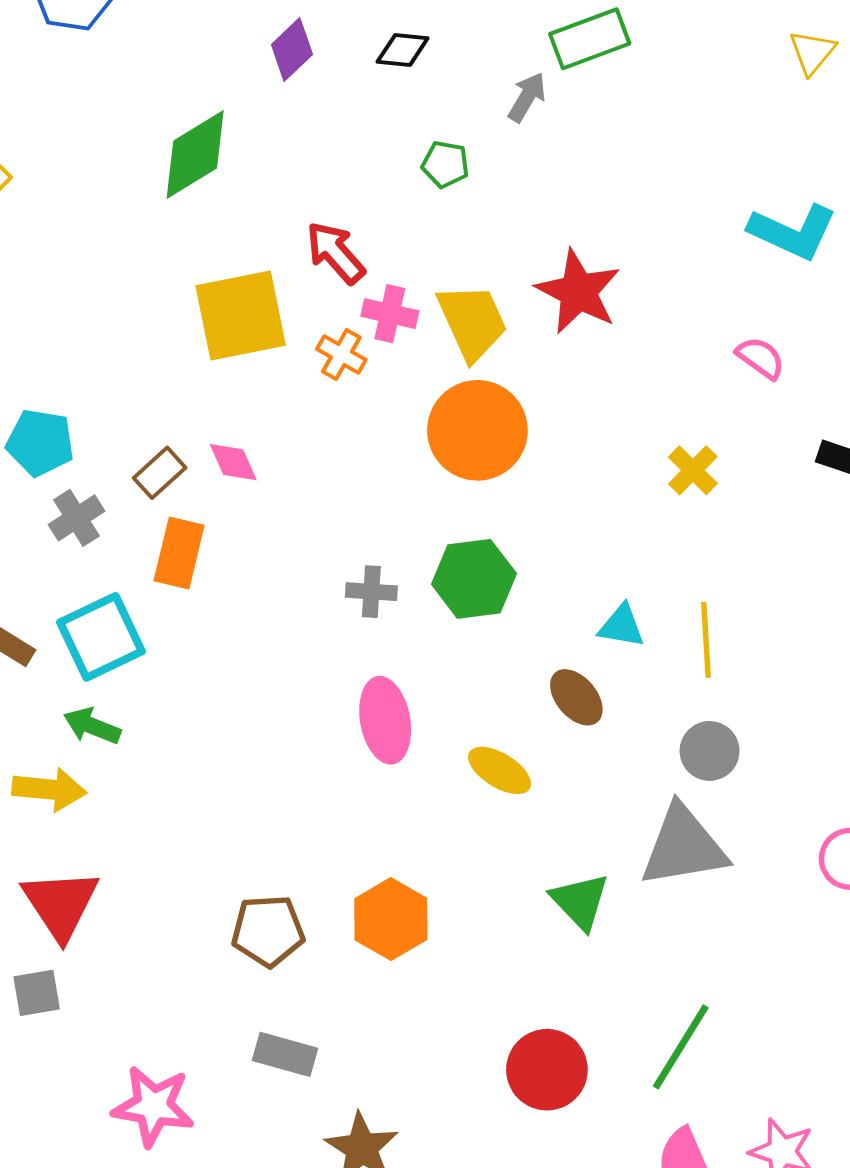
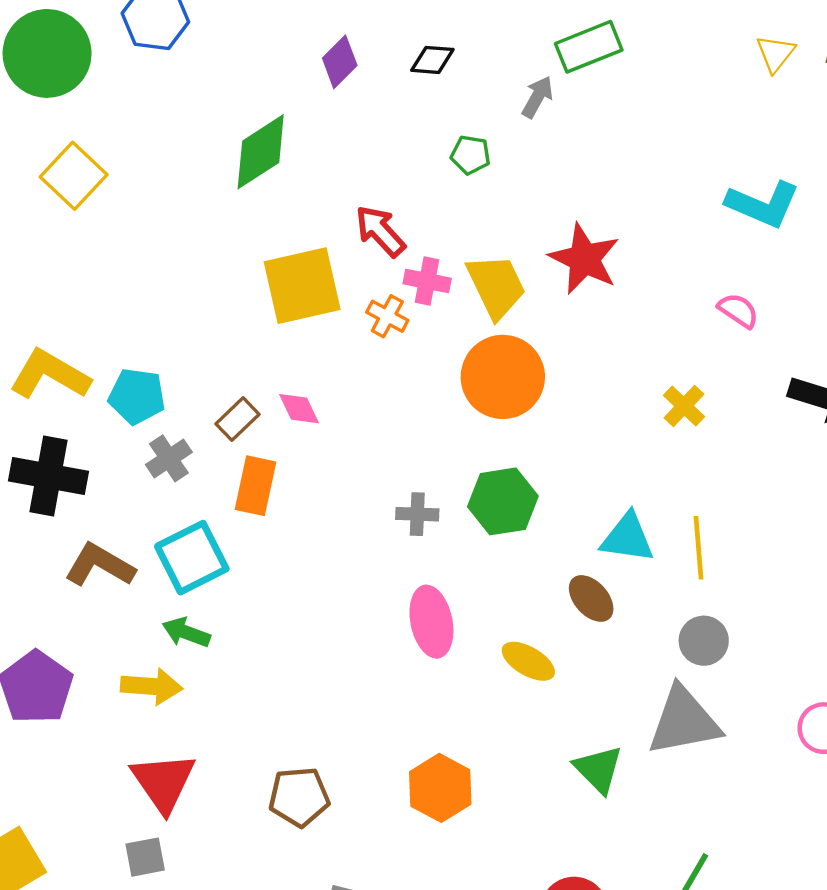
cyan triangle: (622, 626) -> (627, 538), size x1.4
brown pentagon: (268, 931) -> (299, 797), moved

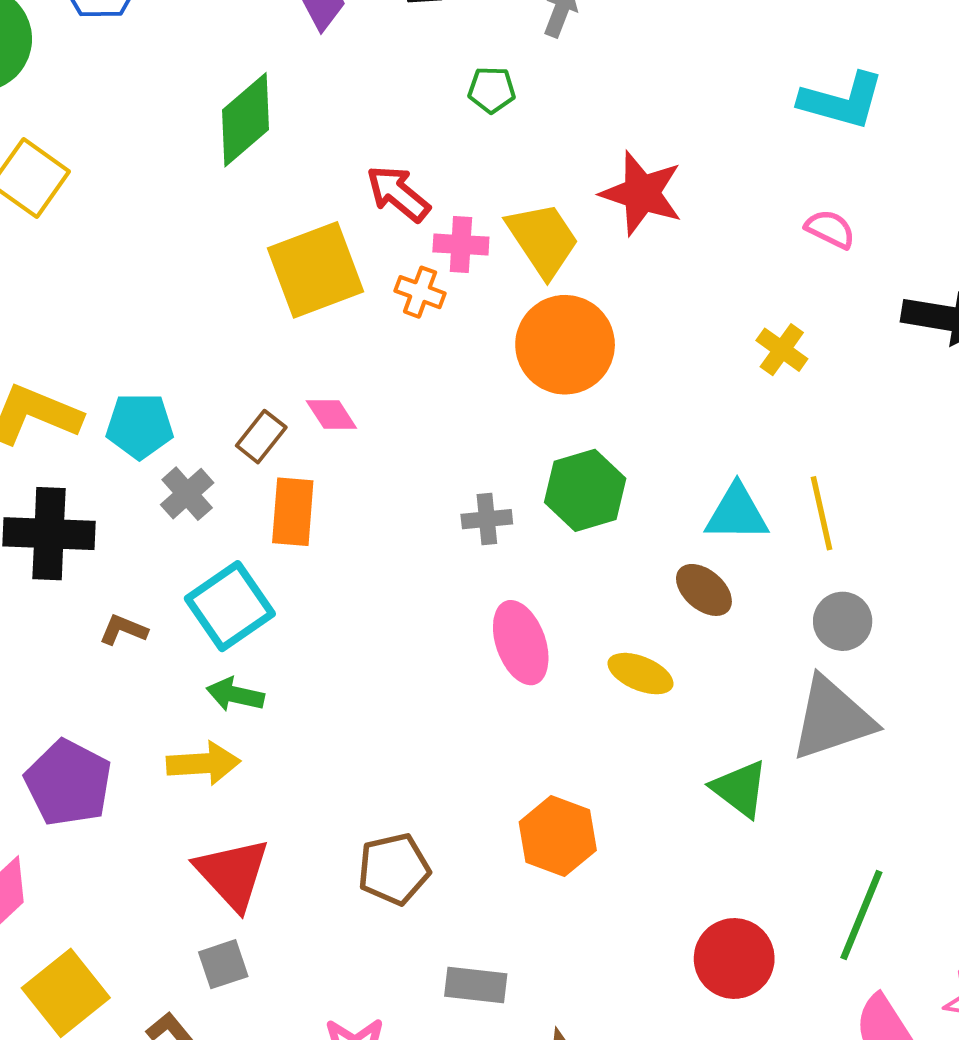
brown L-shape: (100, 565) -> (123, 630), size x0.6

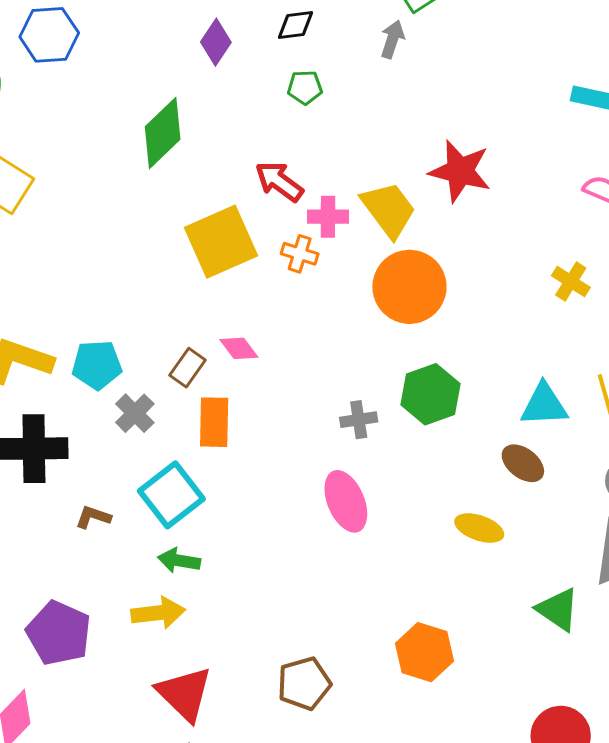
green pentagon: (492, 90) -> (305, 87), moved
pink ellipse: (521, 643) -> (346, 501), moved

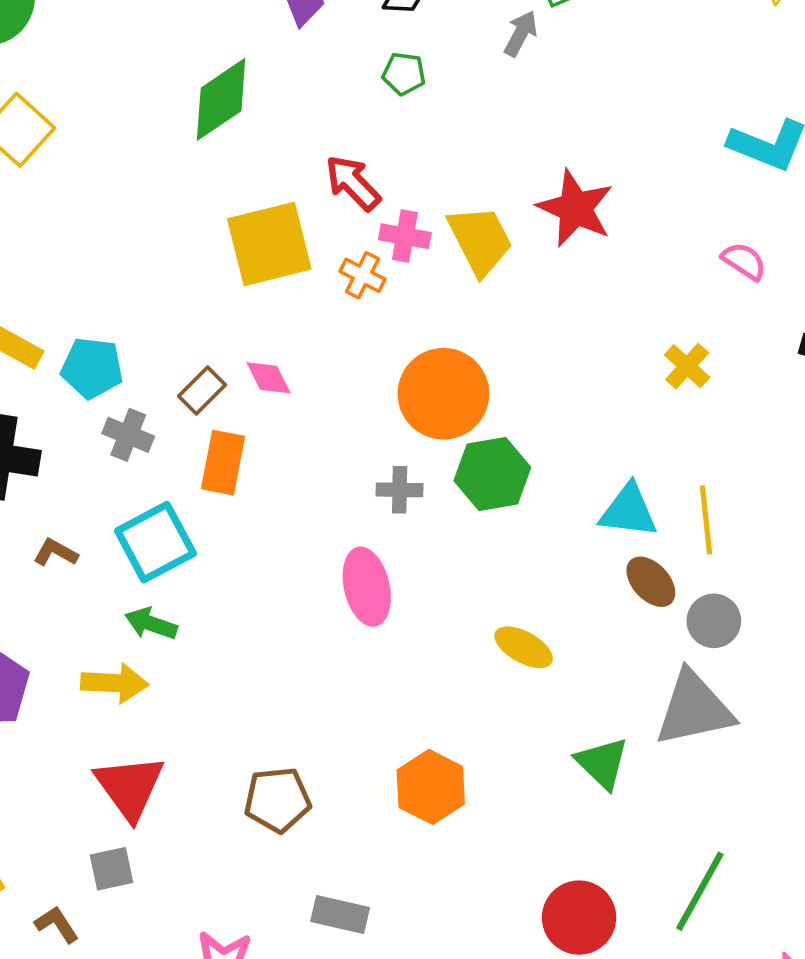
orange circle: (409, 287) -> (443, 394), moved
gray cross: (135, 413) -> (128, 435), turned -33
brown ellipse: (523, 463) -> (651, 582), moved

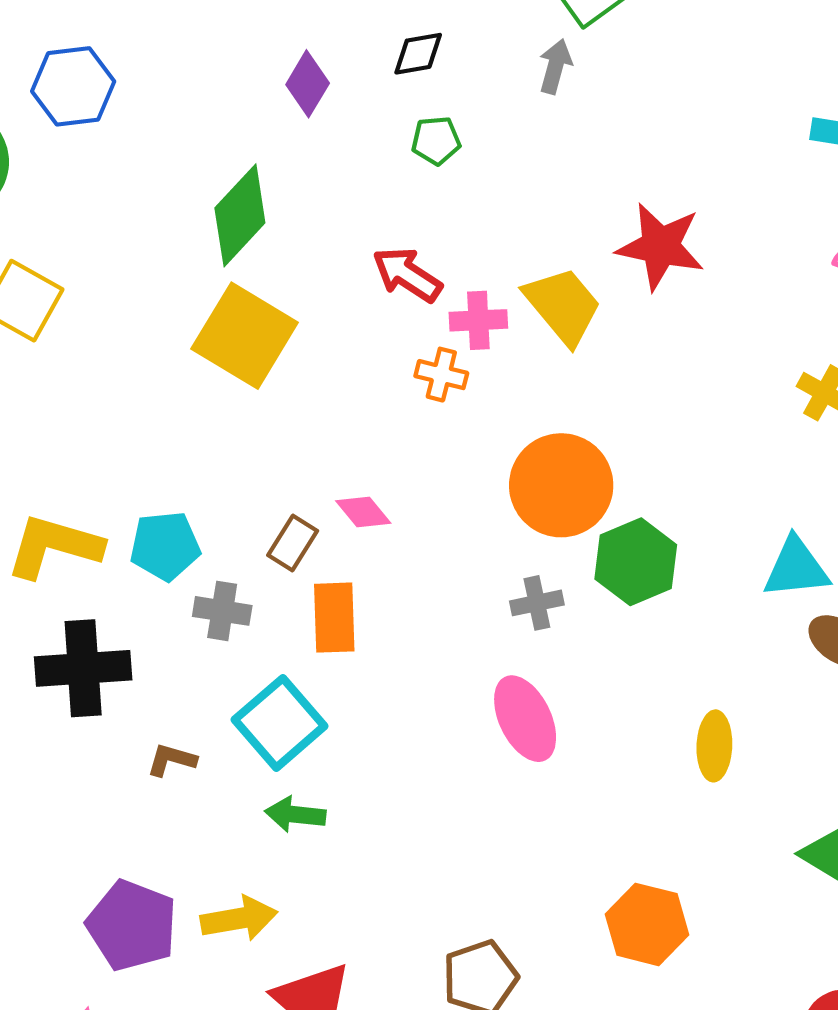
yellow square: (269, 244) -> (245, 336), moved, turned -32
yellow ellipse: (524, 647) -> (714, 746), turned 76
yellow arrow: (115, 683) -> (239, 919), moved

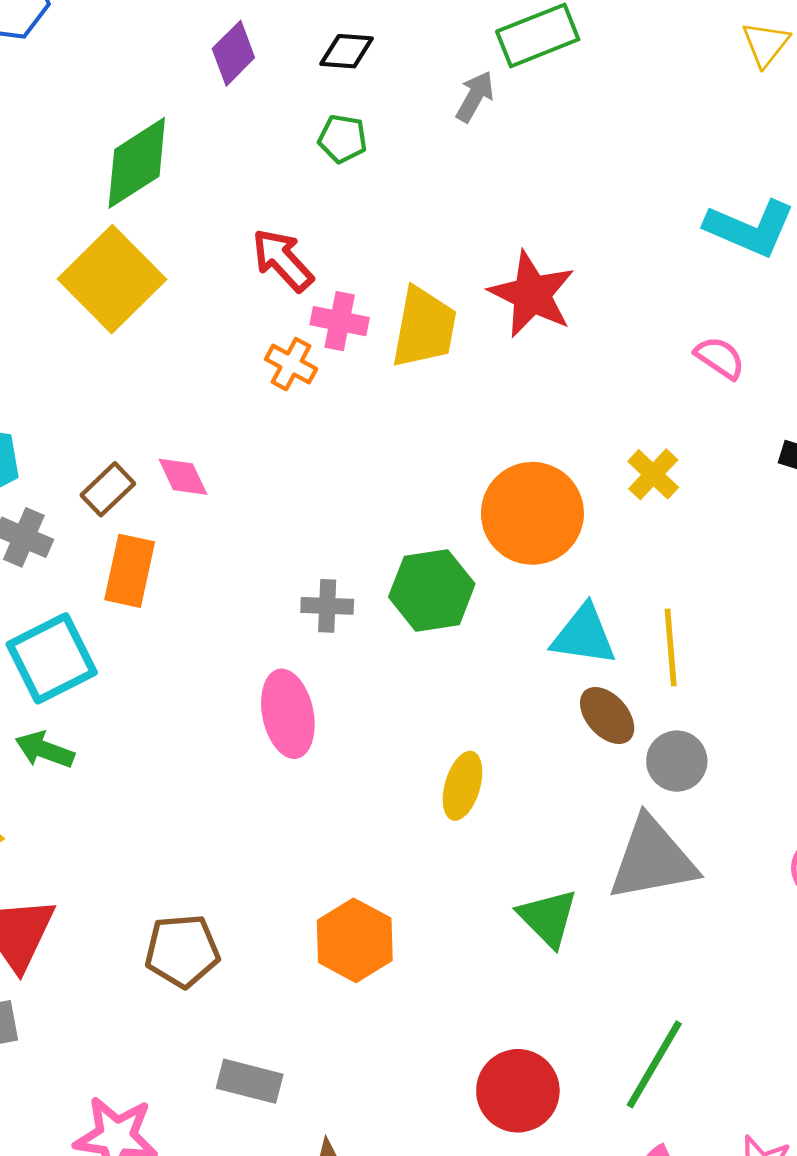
yellow trapezoid: (563, 306) -> (424, 328), turned 36
orange circle: (561, 485) -> (532, 513), moved

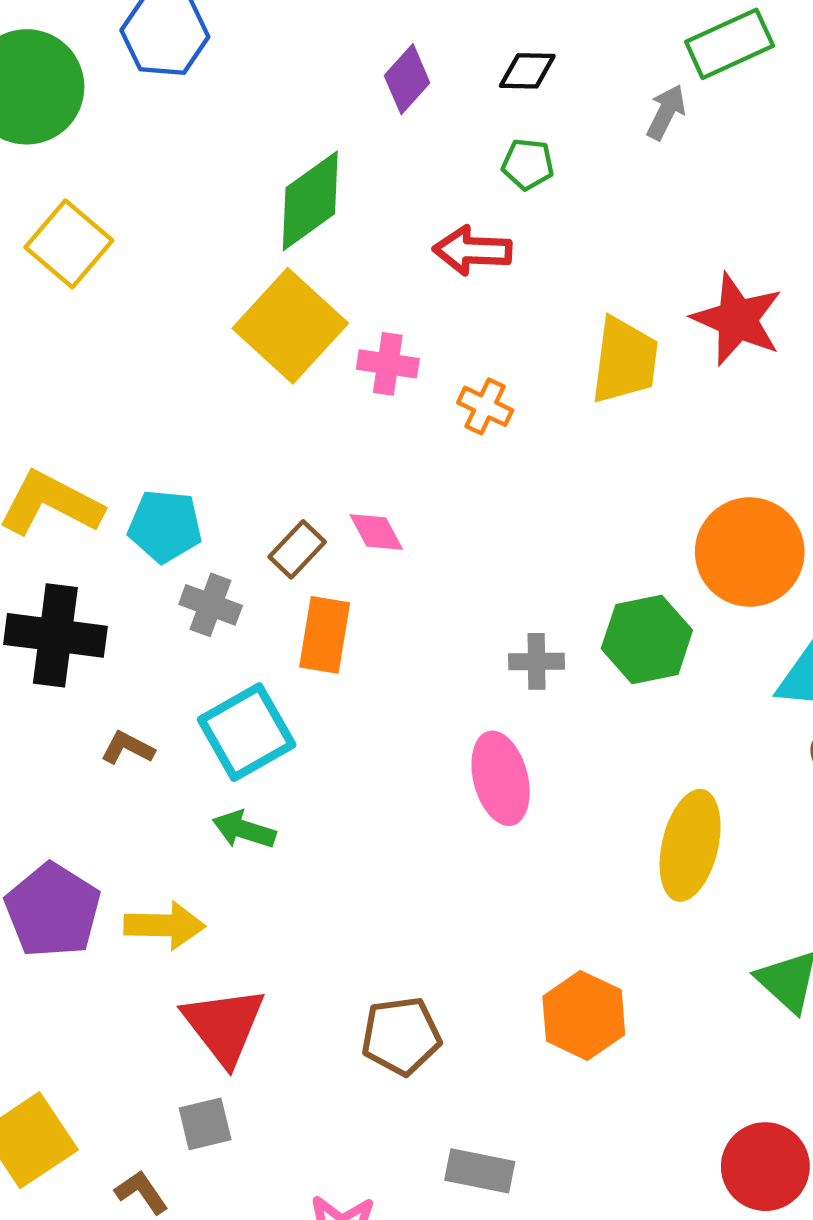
red arrow: (283, 260) -> (472, 251), moved, turned -42
pink cross: (340, 321) -> (388, 364), moved
yellow ellipse: (463, 786) -> (690, 845), size x1.5

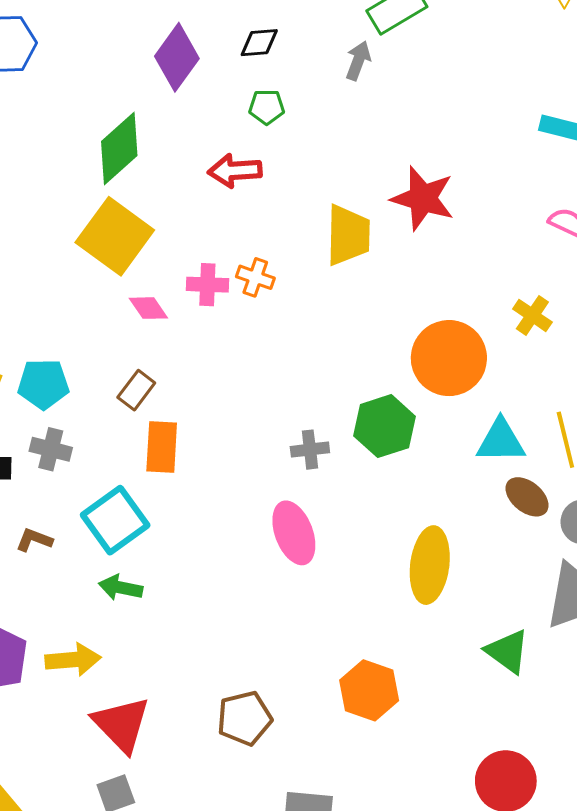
purple diamond: (407, 79) -> (177, 57), size x1.4
pink cross: (388, 364) -> (207, 285), moved
pink diamond: (376, 532) -> (148, 308), moved
gray cross: (211, 605) -> (51, 449), moved

